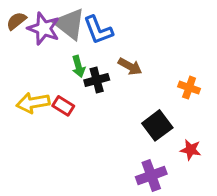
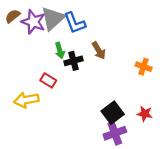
gray triangle: (69, 24) -> (53, 18), turned 40
brown arrow: (130, 66) -> (99, 51), turned 30
yellow arrow: (33, 103) -> (26, 100), moved
black square: (157, 125) -> (113, 113), moved

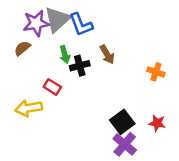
brown semicircle: (13, 16) -> (22, 48), moved
purple star: (33, 22) -> (36, 23), turned -30
purple cross: (115, 133) -> (125, 144), turned -30

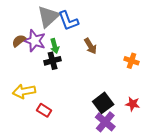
purple star: (36, 23) -> (35, 41), moved, turned 30
black cross: (80, 66) -> (53, 61), moved
red rectangle: (52, 87) -> (44, 110), moved

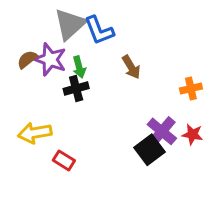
orange cross: (132, 61) -> (191, 89), turned -32
red star: (133, 104) -> (192, 134), moved
purple cross: (105, 122) -> (162, 131), moved

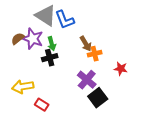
gray triangle: (70, 24) -> (46, 16), turned -45
orange cross: (191, 89) -> (95, 54), moved
purple cross: (162, 131) -> (87, 80), moved
red star: (192, 134) -> (121, 69), moved

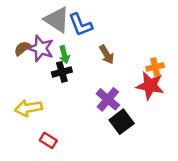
orange cross: (95, 54) -> (155, 67), moved
red star: (121, 69) -> (150, 86), size x1.6
red rectangle: (42, 105) -> (48, 140), moved

